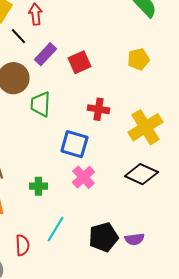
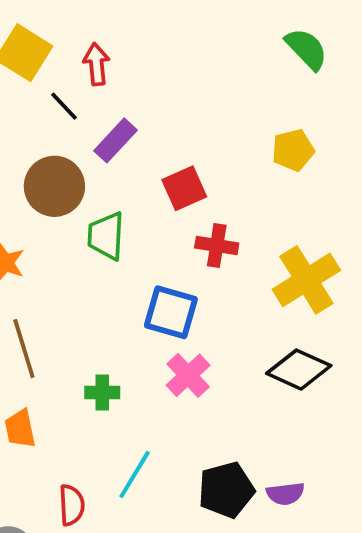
red square: (79, 62) -> (184, 188), moved

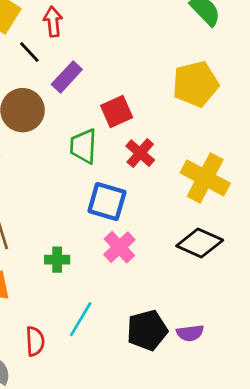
yellow pentagon: (293, 150) -> (196, 84), size x1.5
green trapezoid: (106, 236) -> (83, 146), moved
red cross: (217, 245) -> (140, 153), turned 32
yellow cross: (306, 280) -> (205, 178), turned -30

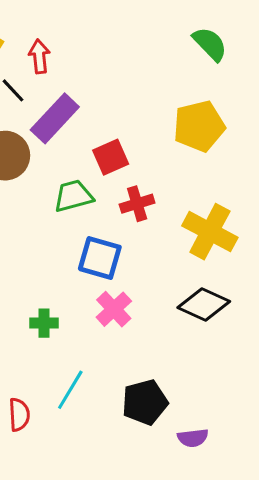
purple rectangle: (67, 77) -> (55, 118), size x1.4
green trapezoid: (83, 146) -> (73, 196), turned 72
red cross: (140, 153) -> (137, 204), turned 32
purple semicircle: (190, 333) -> (193, 438), moved

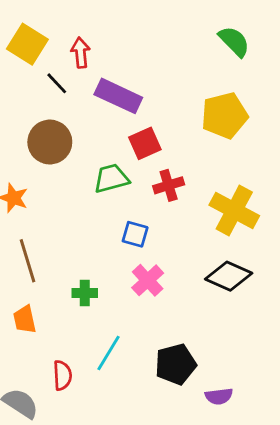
purple rectangle: (55, 118) -> (118, 96), moved, turned 72
blue square: (100, 258) -> (135, 234), size x0.7

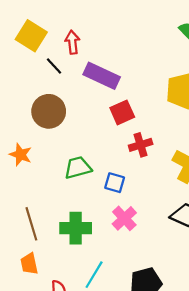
green trapezoid: (111, 178) -> (78, 168), moved
brown line: (27, 261) -> (31, 224), moved
green cross: (85, 293) -> (76, 228), size x1.6
orange trapezoid: (25, 319) -> (29, 264), moved

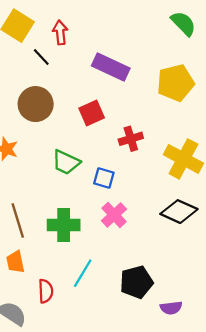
purple rectangle: (102, 76) -> (111, 67), moved
red square: (122, 112) -> (92, 113), moved
green trapezoid: (78, 168) -> (66, 162), turned -140

